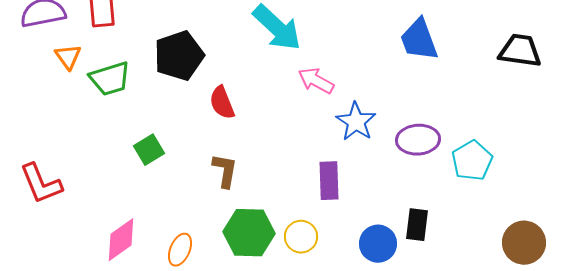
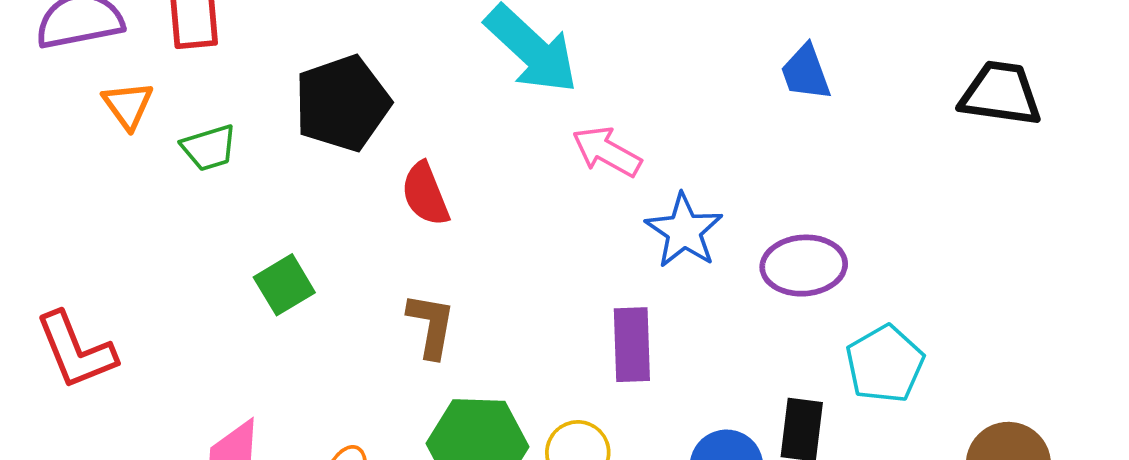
blue trapezoid: (419, 40) -> (806, 72), size x0.7
green trapezoid: (110, 79) -> (209, 148), size x0.7
cyan pentagon: (472, 161) -> (885, 364), moved

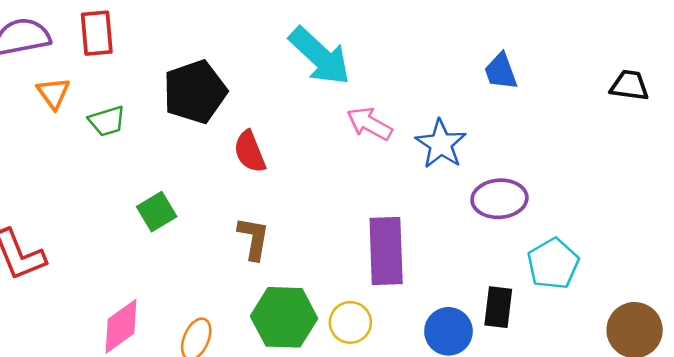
black trapezoid: (1001, 94) -> (629, 85), size x0.7
blue star: (684, 231) -> (441, 144), moved
purple rectangle: (632, 345) -> (386, 251), size x1.4

